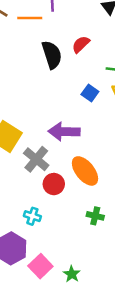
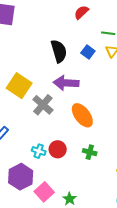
black semicircle: (52, 55) -> (59, 51), moved
red circle: (54, 184) -> (58, 149), moved

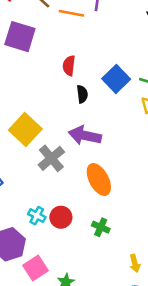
red semicircle: (81, 12) -> (69, 66), moved, turned -49
black semicircle: (59, 51) -> (82, 94), size x0.6
blue square: (88, 52) -> (116, 79), moved, size x1.5

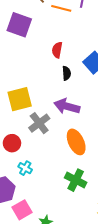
yellow square: (25, 130) -> (20, 99), turned 30
red circle: (61, 217) -> (12, 143), moved
green cross: (101, 227) -> (76, 180), size x1.5

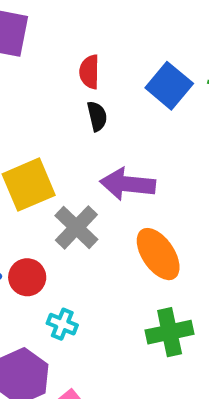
black semicircle: (66, 73) -> (97, 116), moved
green cross: (76, 180) -> (170, 332), turned -30

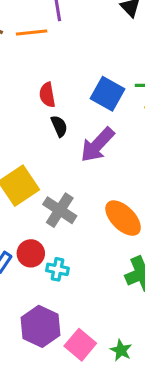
purple arrow: (128, 184) -> (97, 145), moved, turned -42
cyan cross: (62, 324) -> (57, 269), moved

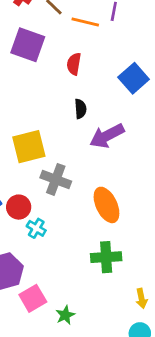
blue square: (107, 94) -> (134, 78), moved
red semicircle: (47, 95) -> (74, 64), moved
gray cross: (60, 210) -> (56, 179), turned -32

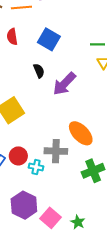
red semicircle: (74, 64) -> (12, 37), moved
blue square: (134, 78) -> (49, 39), moved
gray cross: (56, 179) -> (56, 151), moved

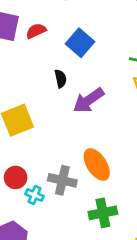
red semicircle: (12, 37) -> (36, 31), turned 63

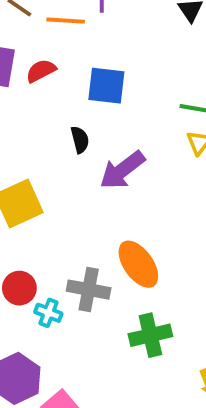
blue square: (80, 43) -> (106, 86), turned -32

